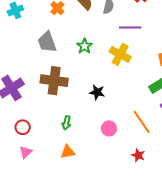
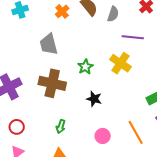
green star: (84, 46) -> (85, 67), moved

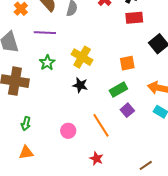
purple line: (133, 37) -> (45, 33), moved
black star: (94, 99) -> (80, 85), moved

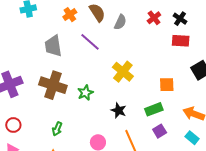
purple line: (45, 33) -> (90, 42), turned 30
green star: (47, 63) -> (85, 93), moved
black star: (80, 85) -> (119, 110), moved

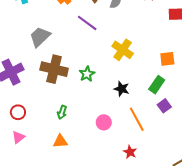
gray trapezoid: (53, 46) -> (40, 37), moved, turned 60
green rectangle: (154, 109) -> (157, 85), turned -30

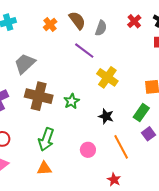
purple line: (87, 23) -> (84, 51), moved
green arrow: (62, 112) -> (46, 139), size x1.6

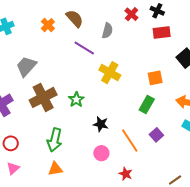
gray semicircle: (101, 28) -> (107, 31), moved
brown cross: (39, 96) -> (43, 97), turned -36
black star: (106, 116) -> (101, 124), moved
purple square: (149, 134) -> (156, 135), moved
pink circle: (88, 150) -> (101, 153), moved

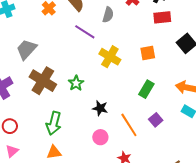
orange square: (155, 78) -> (148, 53), moved
brown cross: (43, 97) -> (43, 81), turned -32

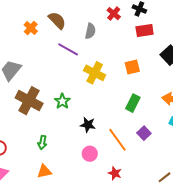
green arrow: (54, 123) -> (42, 142), size x0.6

